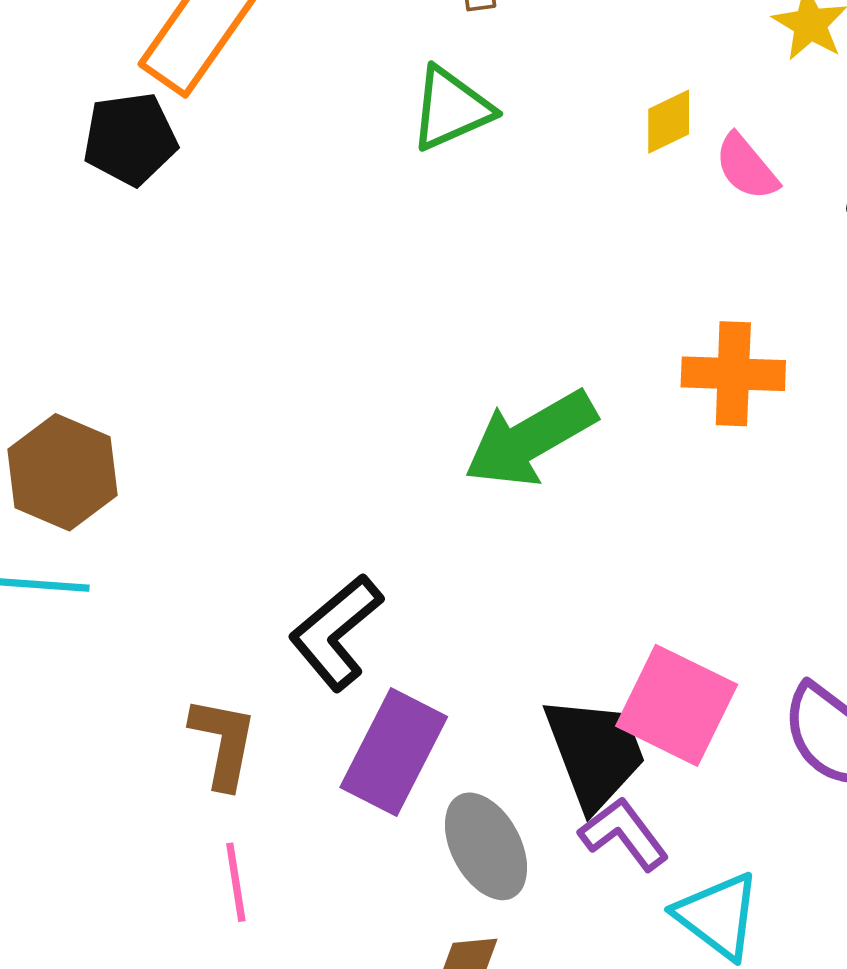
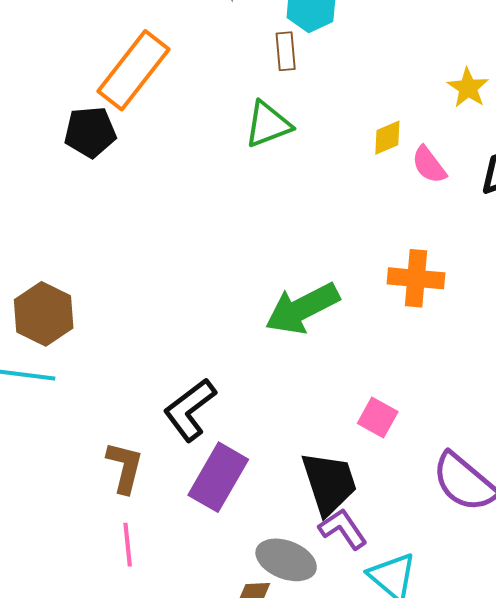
pink square: (677, 705) -> (378, 417), moved, size x0.6
gray ellipse: (486, 846) -> (286, 560), moved, turned -44

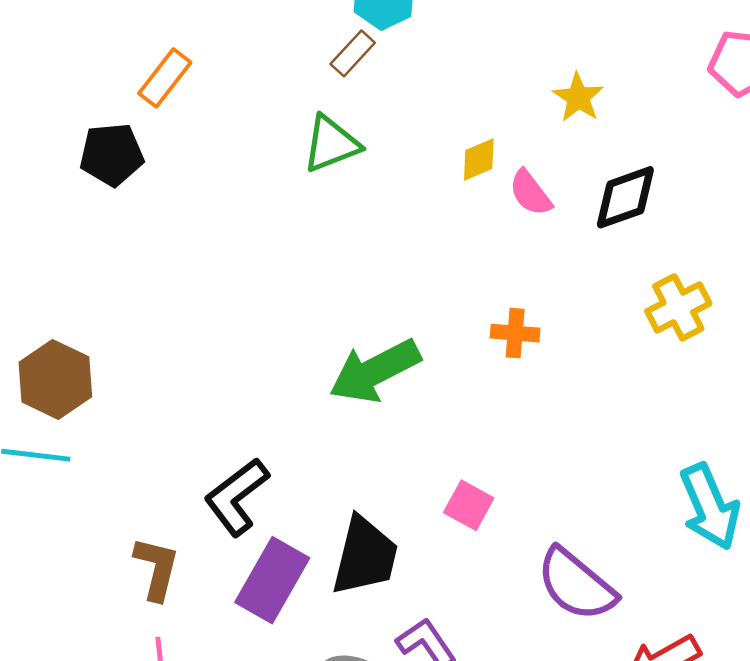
brown rectangle: (286, 51) -> (353, 53), turned 48
orange rectangle: (134, 70) -> (165, 78), size x0.6
orange cross: (416, 278) -> (515, 333), size x0.7
black trapezoid: (329, 483) -> (365, 556), moved, turned 32

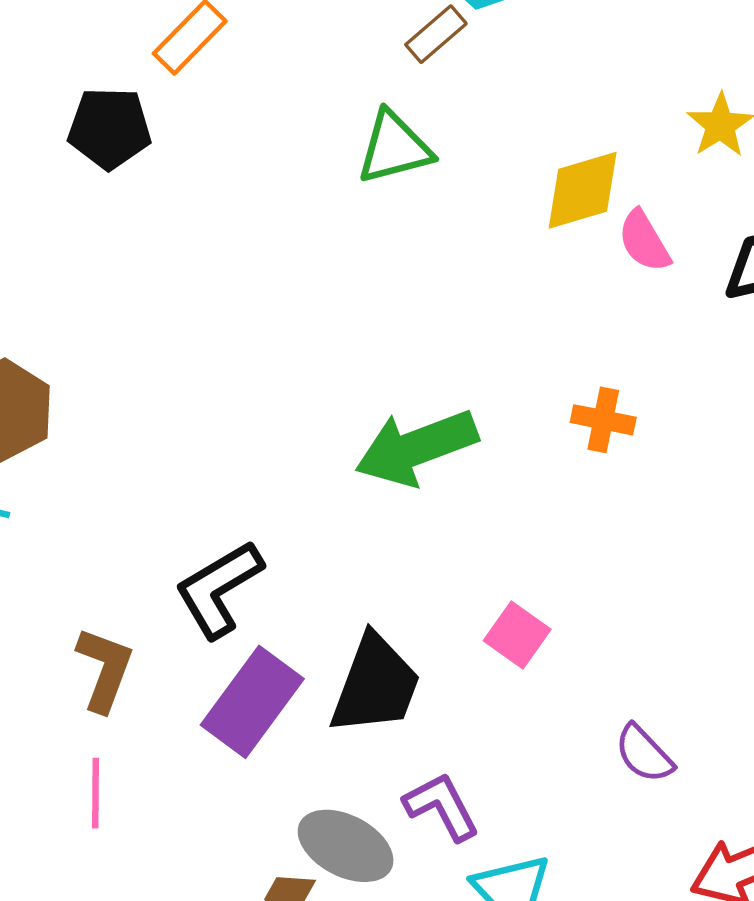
yellow diamond: (479, 160) -> (583, 190), size x1.5
purple semicircle: (576, 585) -> (644, 754), size x0.6

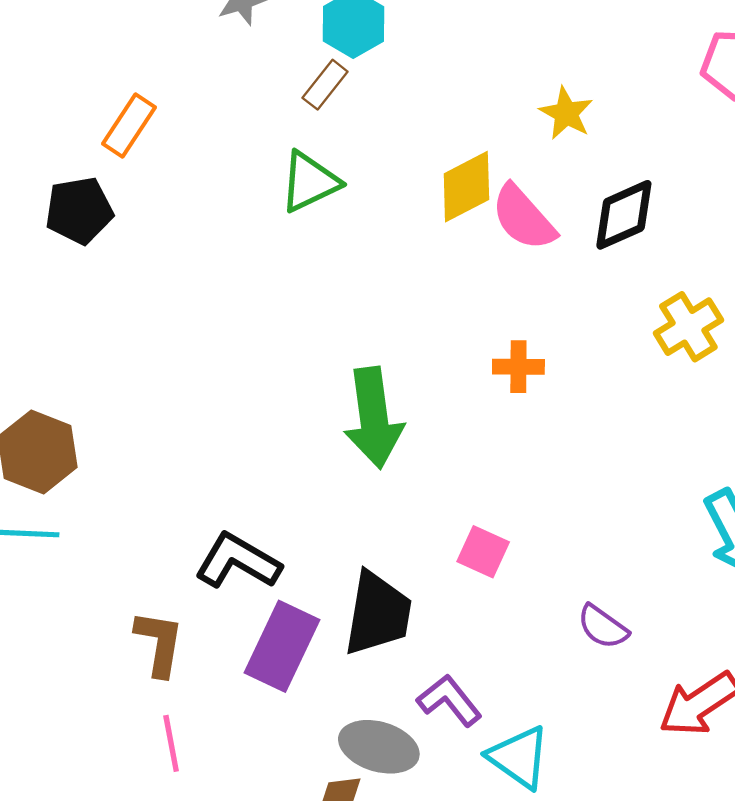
pink semicircle: (644, 241) -> (523, 218), size x1.4
green arrow: (416, 448) -> (374, 418), turned -66
black L-shape: (219, 589) -> (238, 561), turned 72

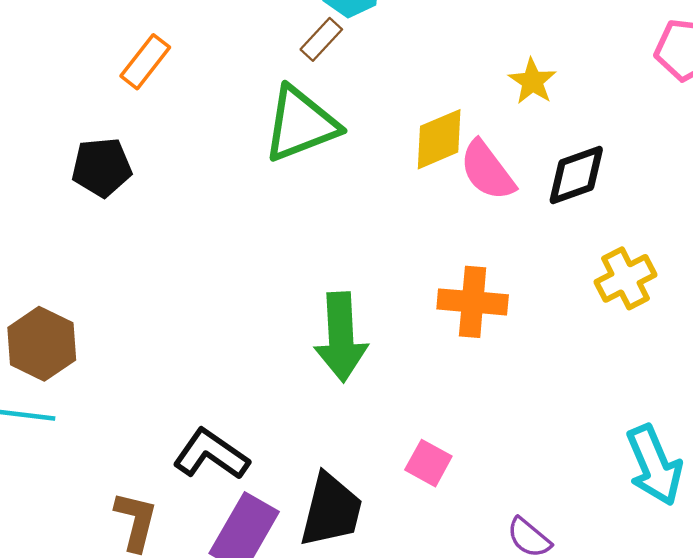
green triangle: (310, 182) -> (301, 124), size x1.4
black pentagon: (79, 210) -> (102, 167), moved
orange cross: (518, 367) -> (473, 302), size x1.5

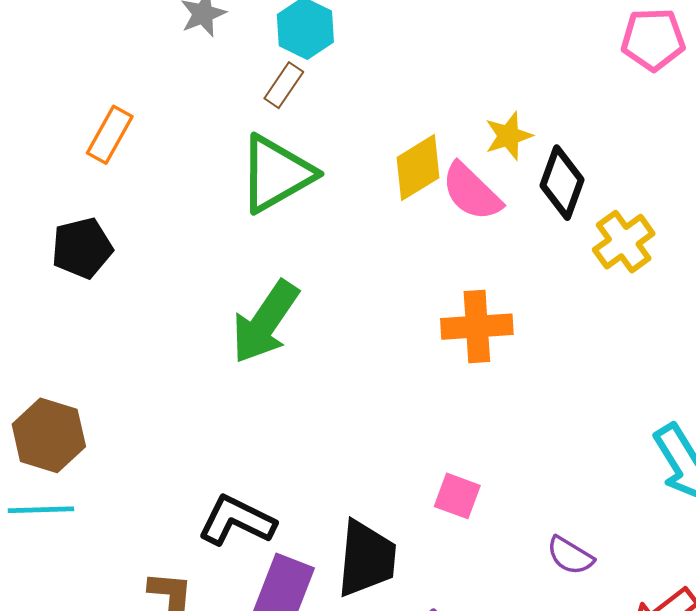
yellow star: (532, 81) -> (509, 136), moved, turned 30
black diamond: (576, 175) -> (562, 183), turned -42
yellow cross: (626, 278) -> (624, 242), moved
green arrow: (341, 337) -> (265, 322), moved, turned 46

